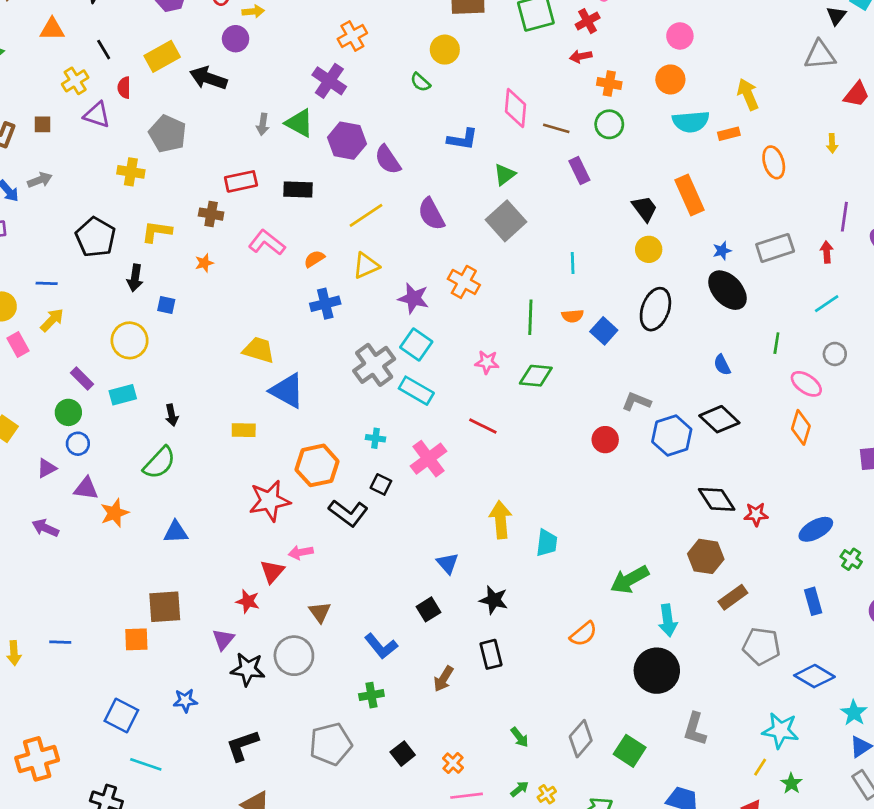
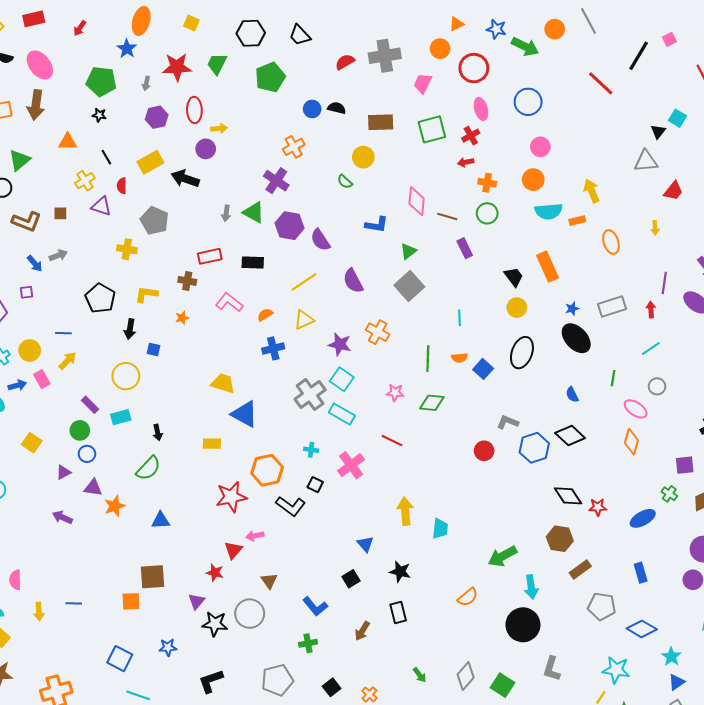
green cross: (851, 559) -> (669, 494), moved

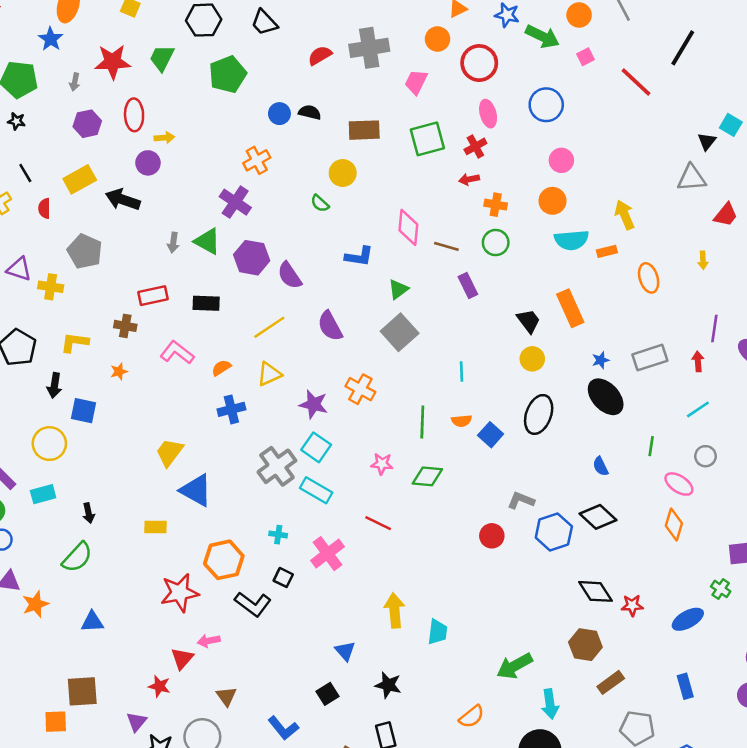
pink square: (669, 39) -> (585, 57), moved
purple triangle: (101, 206) -> (19, 269), moved
blue square: (153, 350) -> (84, 411), size x1.5
yellow trapezoid: (223, 383) -> (169, 452), turned -70

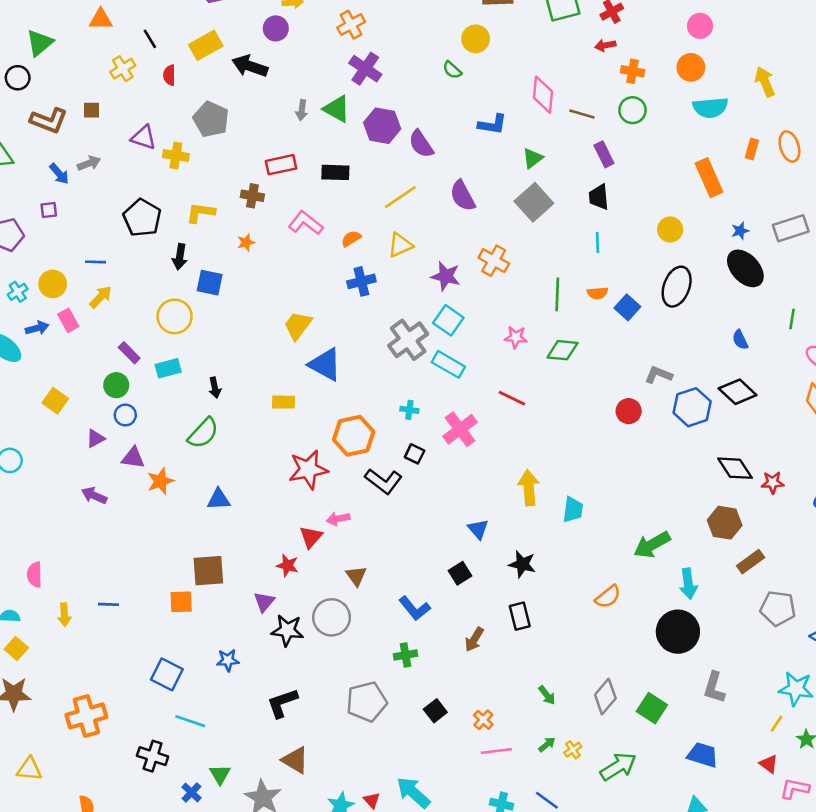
orange cross: (257, 160) -> (351, 25), moved
orange rectangle: (607, 251) -> (752, 149), moved, turned -60
black trapezoid: (529, 321) -> (599, 197), moved, turned -148

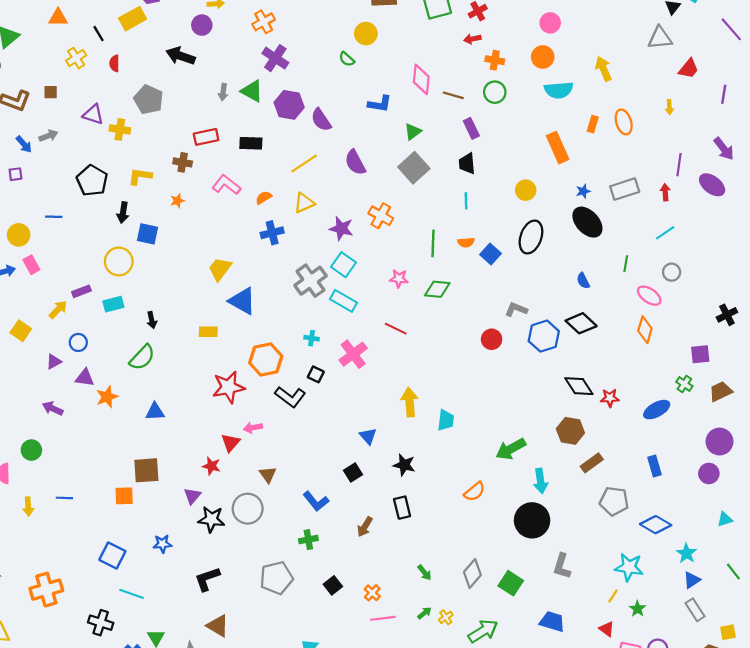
yellow rectangle: (206, 45) -> (133, 19), moved
yellow arrow: (101, 297) -> (58, 309), moved
purple rectangle: (129, 353) -> (81, 291), turned -66
green circle: (116, 385) -> (31, 450), moved

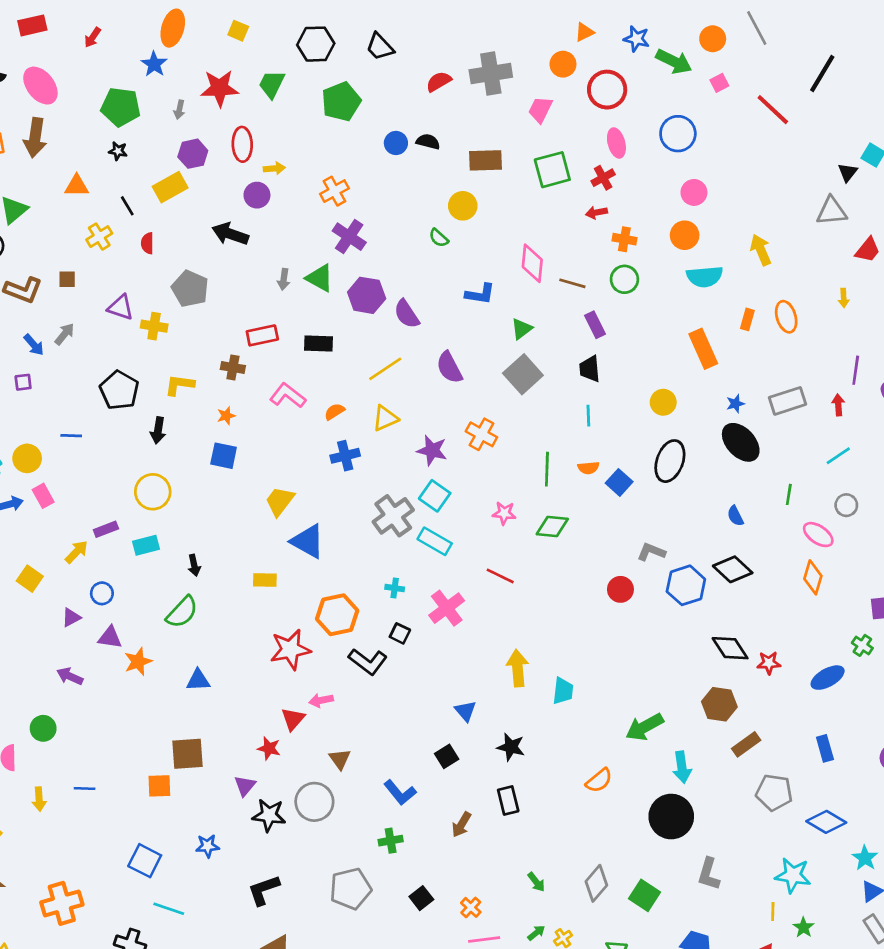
gray arrow: (48, 136) -> (65, 334), turned -30
blue square: (148, 234) -> (224, 456), moved
yellow line: (613, 596) -> (773, 911), turned -32

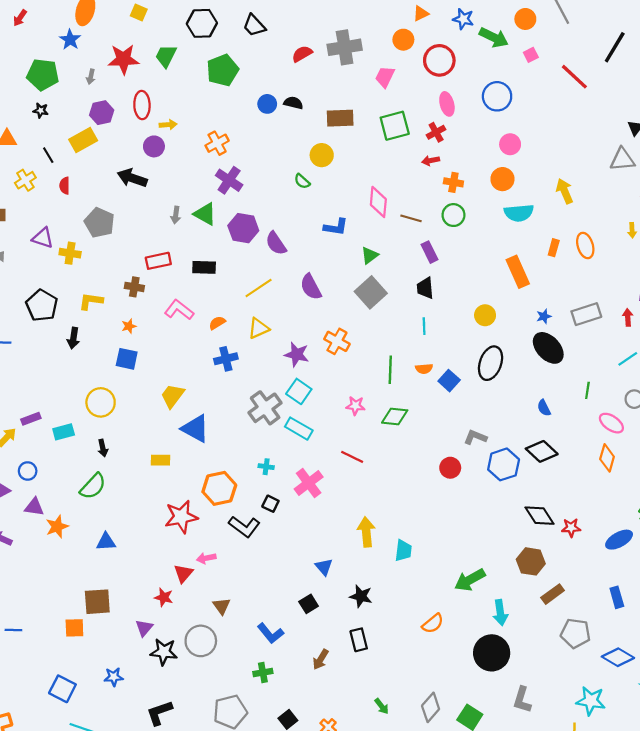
yellow circle: (153, 492) -> (101, 402), moved

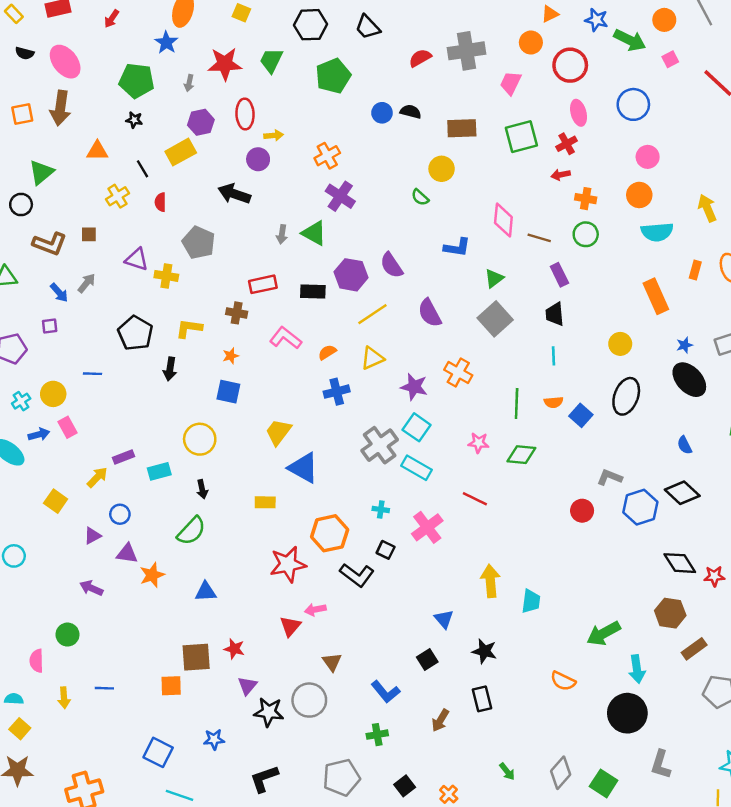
purple hexagon: (243, 228) -> (351, 275), moved
red star: (164, 597) -> (234, 649), moved
orange semicircle: (433, 623) -> (563, 681), turned 65

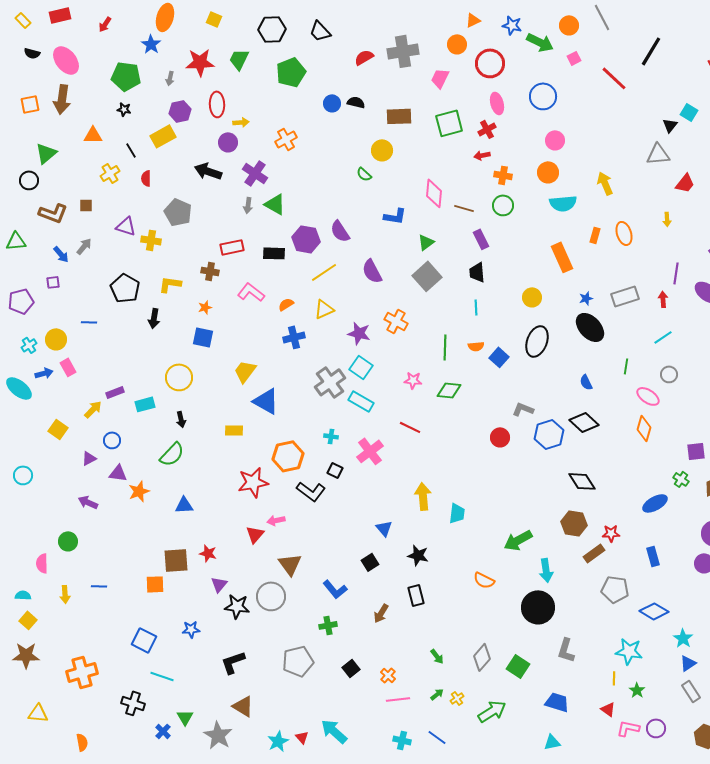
purple cross: (340, 196) -> (255, 173), moved
red star: (714, 576) -> (611, 533), moved
brown triangle: (332, 662) -> (290, 564), size x1.4

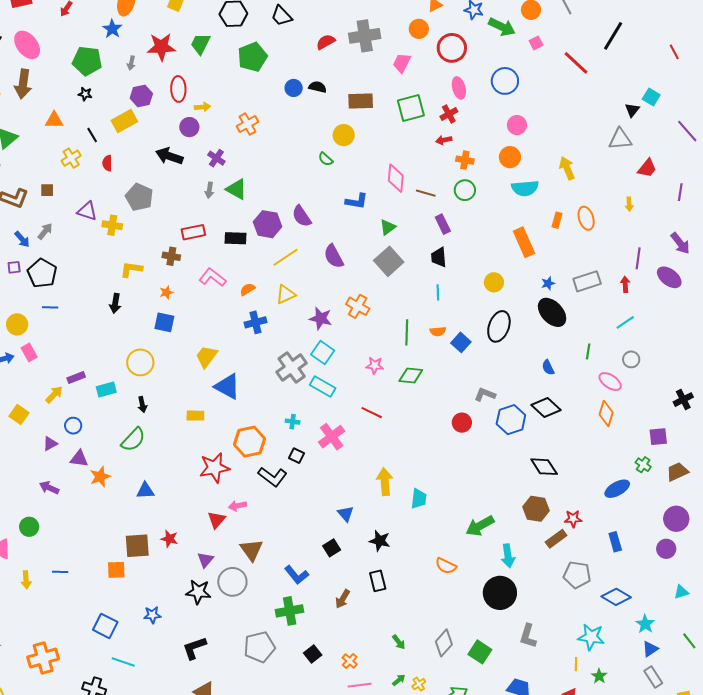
purple cross: (255, 173) -> (216, 158), size x0.7
black pentagon: (125, 288) -> (42, 273), moved
purple triangle: (219, 584) -> (205, 560), moved
green cross: (328, 625) -> (290, 611), size x1.5

